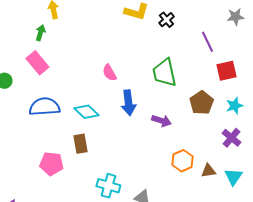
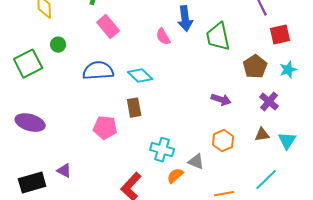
pink rectangle: (37, 63) -> (108, 27), moved
blue arrow: (128, 103) -> (185, 19), moved
purple arrow: (161, 121) -> (221, 100), moved
purple cross: (231, 138) -> (269, 102), moved
orange hexagon: (182, 161) -> (223, 141), moved

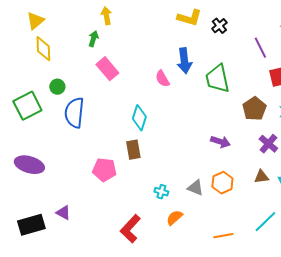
blue semicircle: (98, 71) -> (74, 113), moved, turned -80
cyan diamond: (140, 76) -> (139, 118), turned 65
cyan cross: (162, 150) -> (161, 192), size x0.6
gray triangle: (196, 162) -> (195, 188), moved

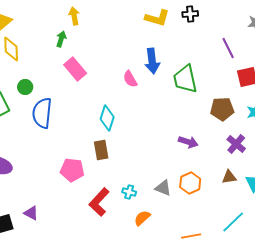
black cross: (219, 26) -> (190, 14), moved, turned 35
brown pentagon: (254, 109) -> (222, 109), turned 30
red L-shape: (130, 229) -> (99, 202), moved

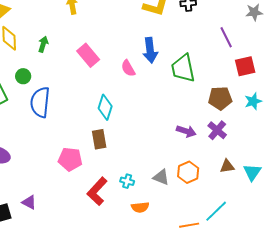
green arrow: (61, 39) -> (43, 44), moved
pink rectangle: (75, 69) -> (88, 55), moved
purple cross: (236, 144) -> (217, 130), moved
orange semicircle: (142, 218) -> (140, 207), turned -144
cyan line: (233, 222) -> (216, 211), moved

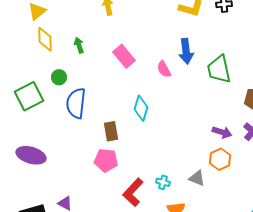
green arrow: (43, 44) -> (79, 45), turned -35
brown rectangle: (99, 139) -> (111, 131), moved
orange hexagon: (188, 172) -> (220, 159), moved

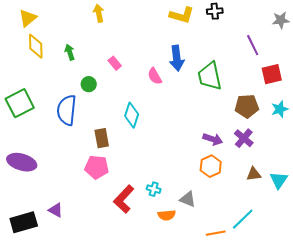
pink rectangle: (124, 56) -> (115, 63), size x0.6
green circle: (59, 77) -> (89, 84), moved
gray triangle: (197, 178) -> (188, 199), moved

